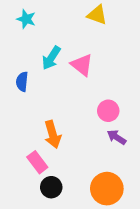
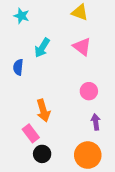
pink triangle: (82, 65) -> (82, 47), moved
purple arrow: (117, 137) -> (96, 122), moved, turned 49

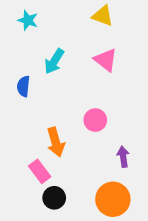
pink circle: (89, 91) -> (95, 120), moved

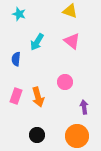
pink rectangle: (40, 171) -> (16, 96), moved, turned 56

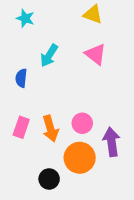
pink circle: (65, 82) -> (82, 123), moved
purple arrow: (84, 107) -> (111, 142), size x1.5
orange circle: (77, 136) -> (80, 158), moved

